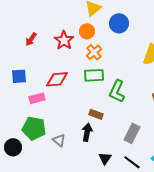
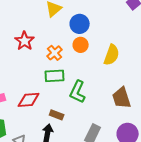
orange circle: (87, 31) -> (81, 45), moved
red diamond: (57, 79) -> (29, 100), moved

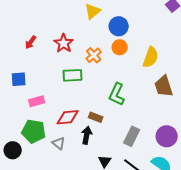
green rectangle: (55, 76) -> (73, 75), moved
brown trapezoid: (122, 98) -> (164, 86), moved
red diamond: (29, 100) -> (68, 117), moved

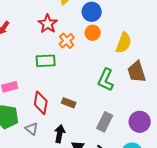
red star: (64, 43) -> (48, 24), moved
green L-shape: (117, 94) -> (106, 80), moved
red diamond: (68, 117) -> (41, 103), turned -75
black arrow: (87, 135) -> (60, 134), moved

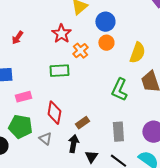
brown rectangle: (69, 103) -> (82, 123), moved, turned -56
gray rectangle: (105, 122) -> (118, 132), turned -30

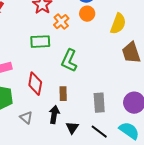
green L-shape: (119, 90) -> (69, 61), moved
brown rectangle: (82, 123) -> (63, 94), turned -56
gray triangle: (45, 139) -> (26, 118), moved

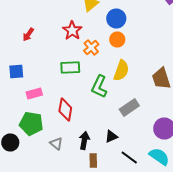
yellow semicircle: (118, 24) -> (121, 70), moved
brown rectangle: (63, 94) -> (93, 160), moved
gray rectangle: (99, 103) -> (129, 108), moved, turned 60
black triangle: (72, 128) -> (111, 136), moved, turned 32

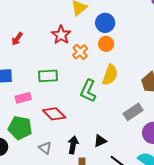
green rectangle: (70, 68) -> (48, 76), moved
gray rectangle: (129, 108) -> (133, 112), moved
red diamond: (65, 110) -> (54, 114), turned -55

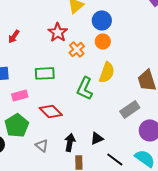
green pentagon: (20, 128) -> (17, 125), turned 30

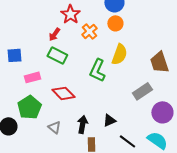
red arrow: (14, 36) -> (54, 34), moved
green rectangle: (45, 73) -> (57, 55), turned 30

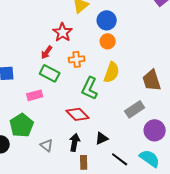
orange cross: (89, 31) -> (77, 59), moved, turned 35
pink rectangle: (32, 77) -> (35, 95), moved
red diamond: (63, 93) -> (78, 114), moved

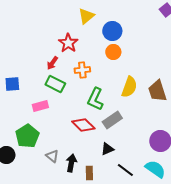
yellow semicircle: (112, 72) -> (129, 87), moved
gray rectangle: (135, 109) -> (112, 120), moved
black arrow: (75, 142) -> (71, 163), moved

